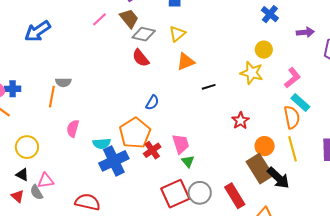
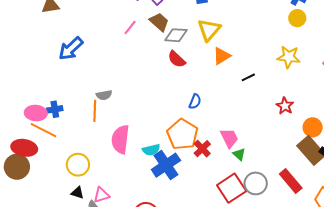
yellow triangle: (177, 34) -> (209, 30), size x1.4
yellow circle: (264, 50) -> (297, 18), moved
pink semicircle: (73, 128) -> (120, 139), size x1.6

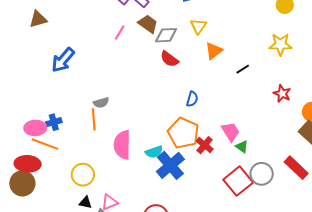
yellow triangle: (209, 30) -> (198, 26), size x0.7

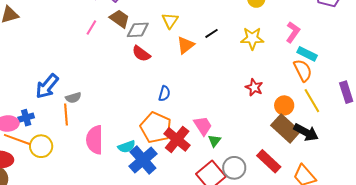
blue arrow: (63, 60) -> (47, 86), moved
black line: (243, 69) -> (212, 33), moved
red cross: (205, 145) -> (177, 139), size x1.5
green triangle: (242, 147) -> (214, 141), turned 32
yellow circle: (83, 175) -> (41, 146), moved

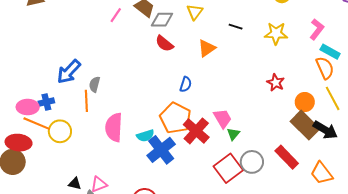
black line: (212, 33) -> (236, 27), turned 48
orange triangle: (186, 45) -> (207, 48), moved
gray semicircle: (73, 98) -> (94, 84), turned 119

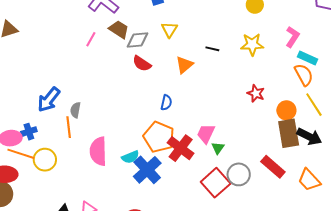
black line: (236, 27) -> (212, 49), moved
pink trapezoid: (223, 118) -> (206, 134), turned -120
brown rectangle: (305, 125) -> (289, 133), turned 40

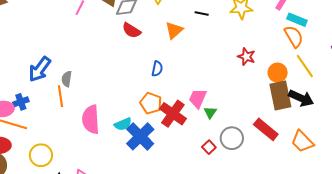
orange pentagon: (159, 137) -> (151, 103), size x0.7
yellow circle: (45, 160) -> (41, 155), moved
red square: (216, 183) -> (209, 147), size x0.5

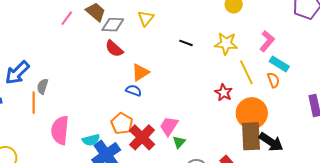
orange triangle: (174, 30) -> (140, 72), moved
orange semicircle: (294, 36) -> (273, 80), size x0.7
yellow line: (305, 66) -> (246, 72), moved
blue semicircle: (157, 69) -> (134, 90), turned -91
orange circle: (278, 73) -> (252, 113), size x1.6

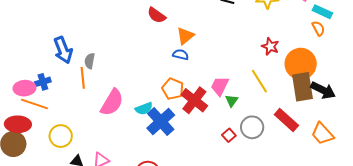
yellow line: (246, 72) -> (259, 81), moved
blue arrow: (17, 73) -> (63, 50), turned -60
pink semicircle: (60, 130) -> (112, 102), turned -148

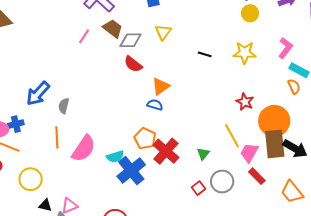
blue arrow: (63, 50) -> (38, 94), turned 60
orange line: (83, 78) -> (57, 137), moved
pink trapezoid: (220, 86) -> (249, 153), moved
red rectangle: (286, 120) -> (257, 176), size x0.7

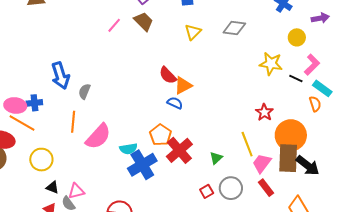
yellow circle: (250, 13) -> (297, 37), moved
gray diamond: (131, 40) -> (234, 28), moved
black line: (205, 54) -> (296, 78), moved
red semicircle: (133, 64) -> (168, 75), moved
blue arrow: (38, 94) -> (60, 76), turned -68

